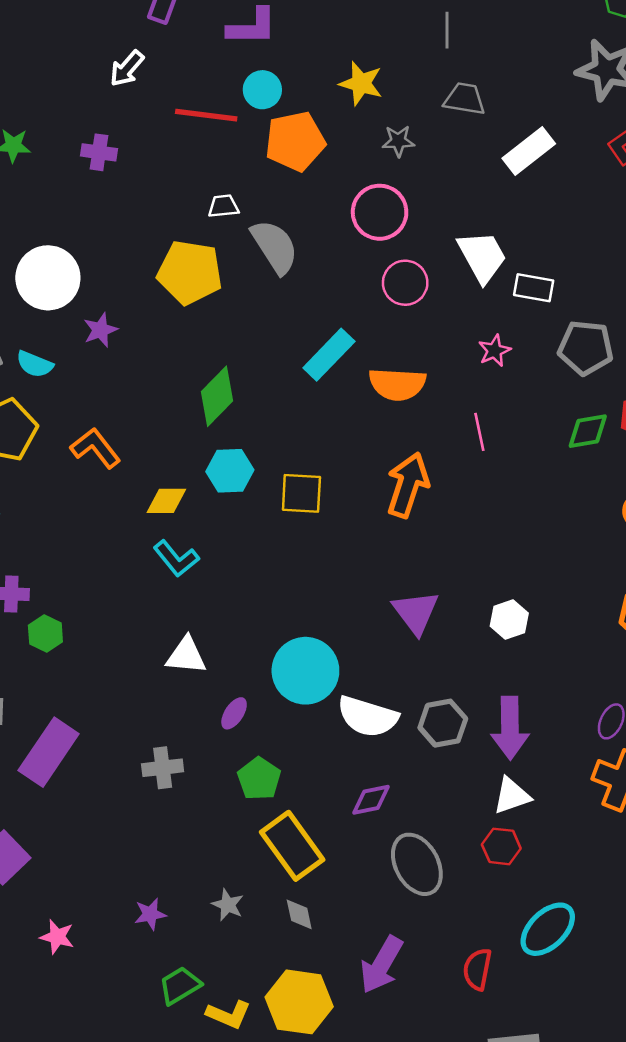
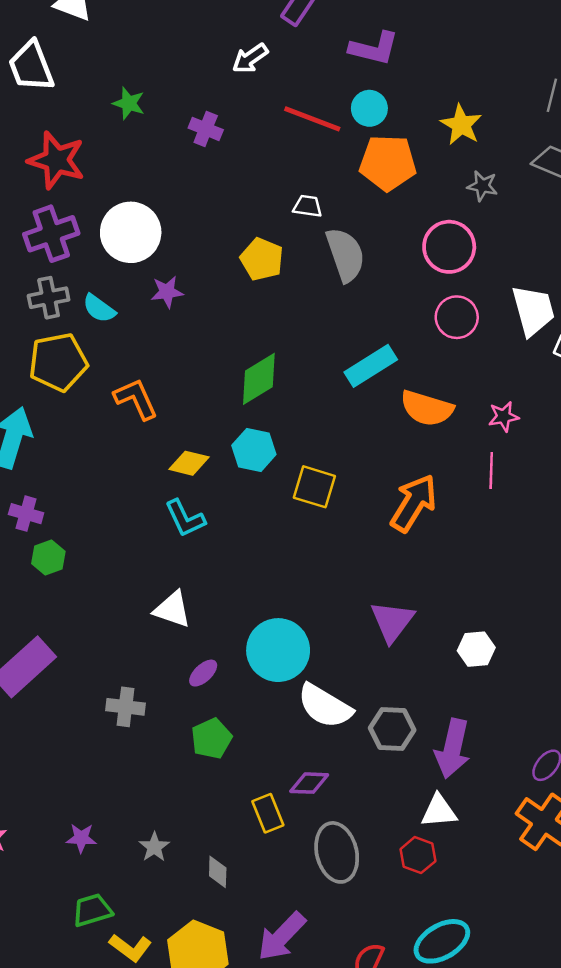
yellow pentagon: (190, 272) -> (262, 259), size x0.7
pink star: (494, 351) -> (504, 417), moved
yellow rectangle: (292, 846) -> (268, 813), moved, size x0.6

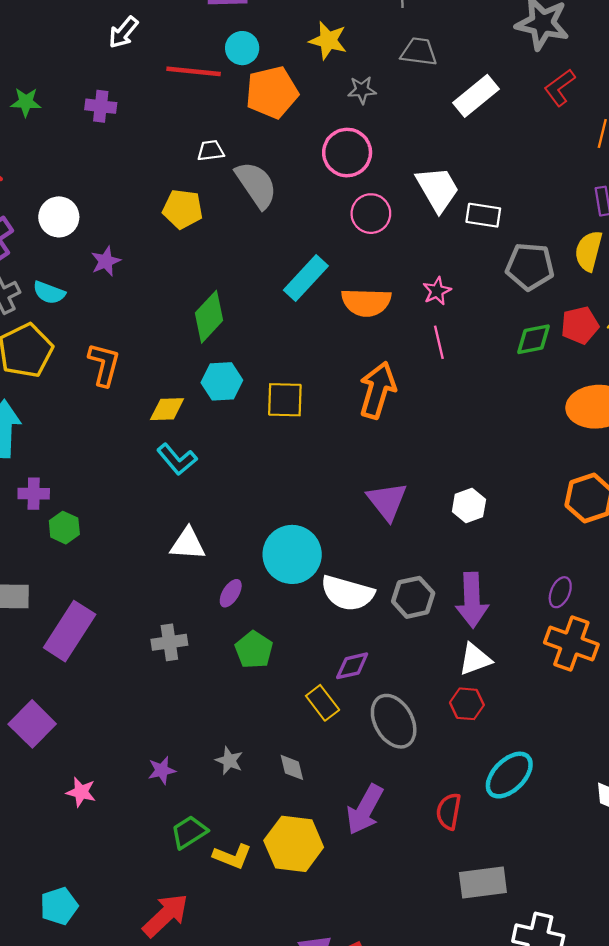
white circle: (131, 232) -> (59, 217), size x0.7
orange L-shape: (136, 399) -> (104, 364), turned 54

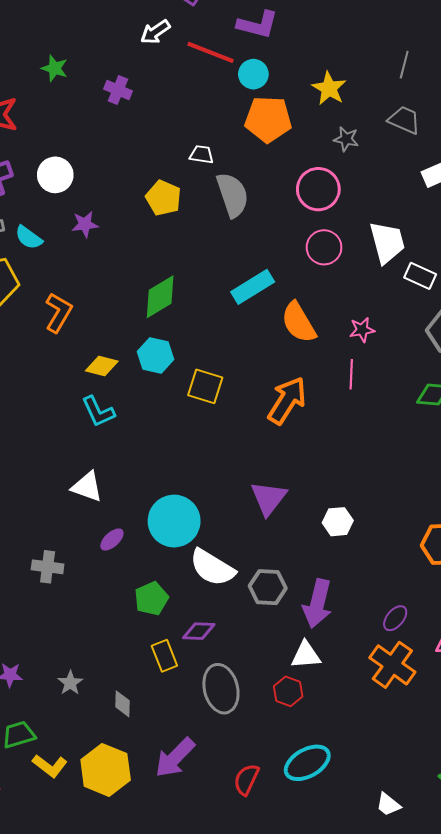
red line: (194, 71) -> (211, 52), moved
orange semicircle: (366, 302) -> (299, 322), turned 42
green pentagon: (254, 650) -> (151, 599), moved

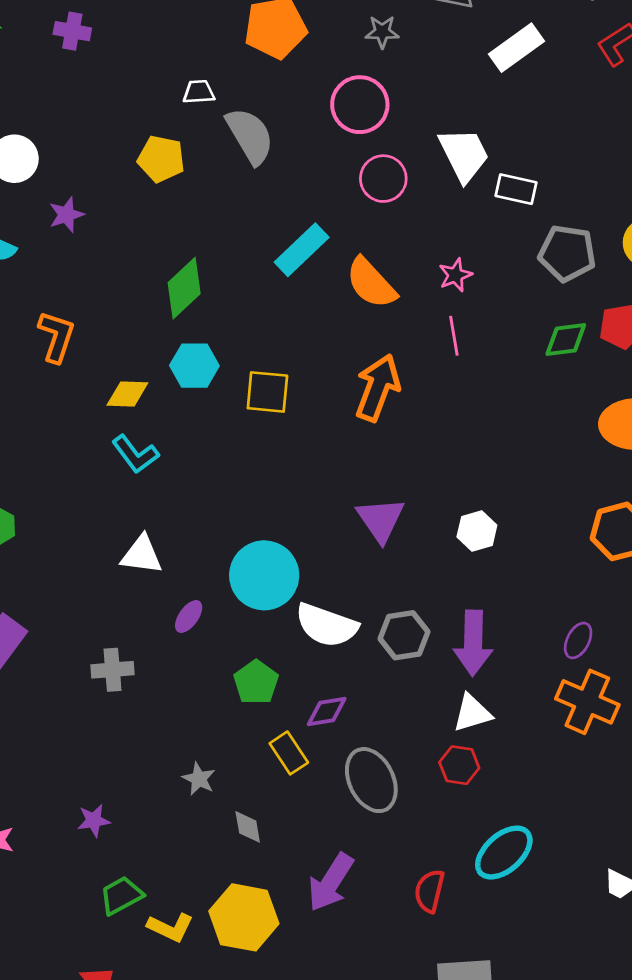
gray star: (70, 683) -> (199, 779), moved

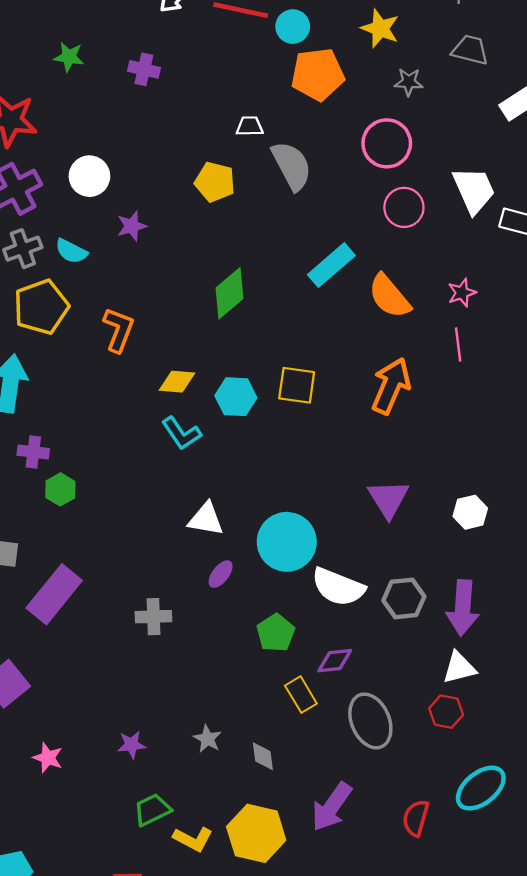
cyan hexagon: (194, 366) -> (236, 397), moved
white triangle: (142, 555) -> (206, 519), moved
gray star: (199, 779) -> (207, 739), moved

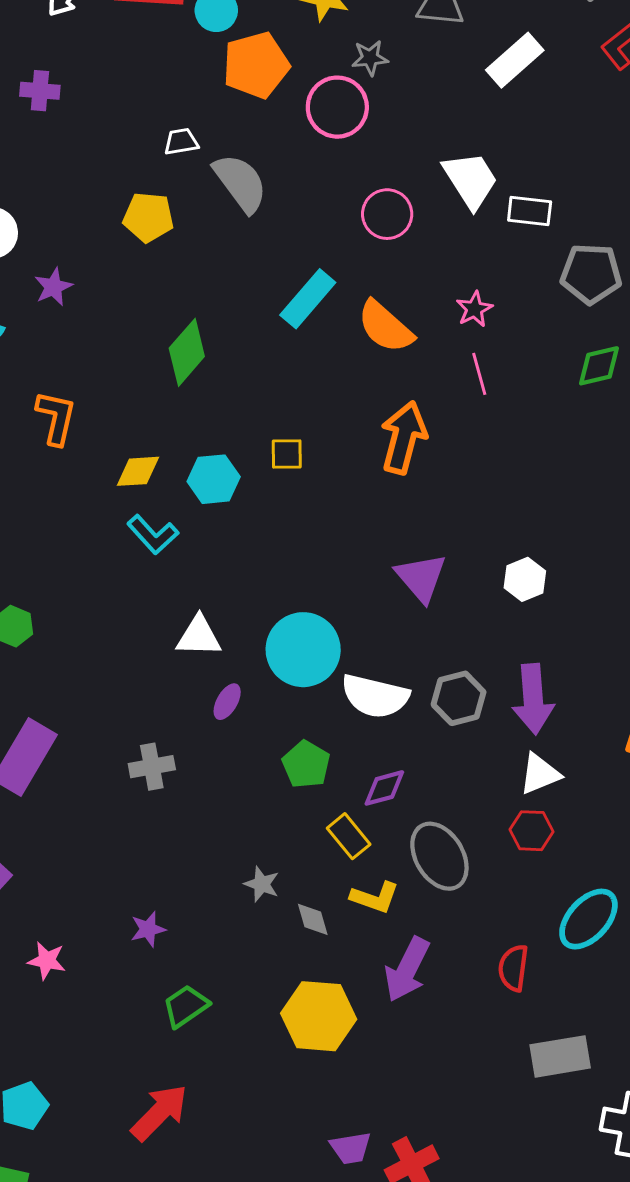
pink circle: (387, 143) -> (337, 107), moved
yellow square: (297, 385) -> (287, 454), size x0.7
gray star: (207, 739) -> (262, 884), moved
yellow L-shape: (193, 839) -> (375, 897), moved

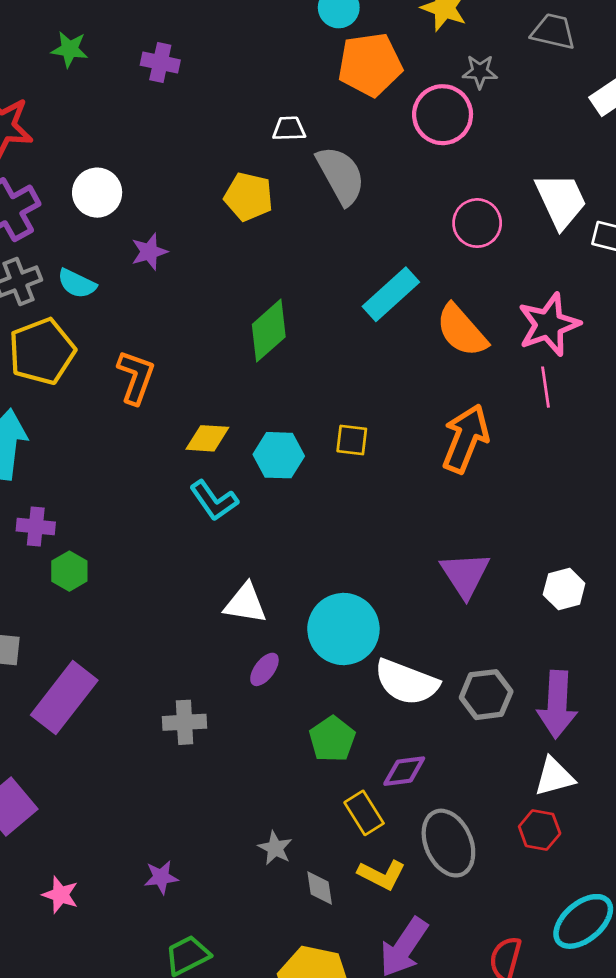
pink star: (474, 309) -> (549, 324), size x1.8

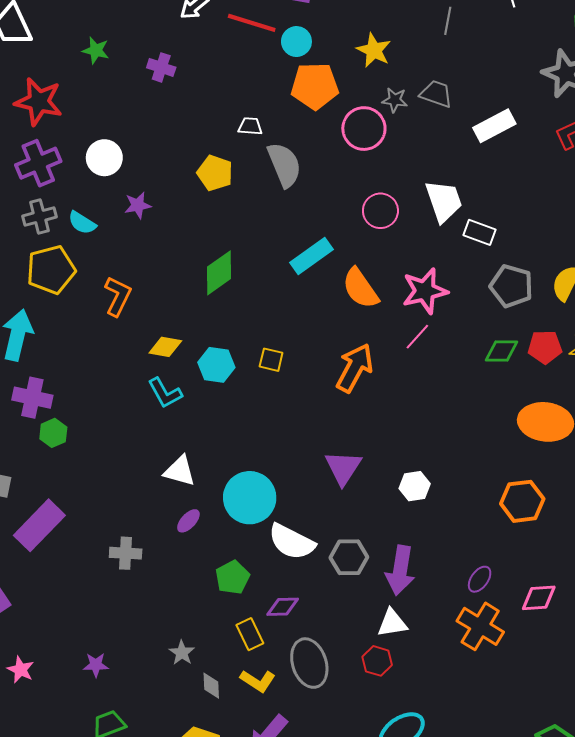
gray trapezoid: (553, 31) -> (436, 94), moved
pink line: (546, 387) -> (417, 337), turned 44
purple cross: (36, 527) -> (32, 398), size x1.4

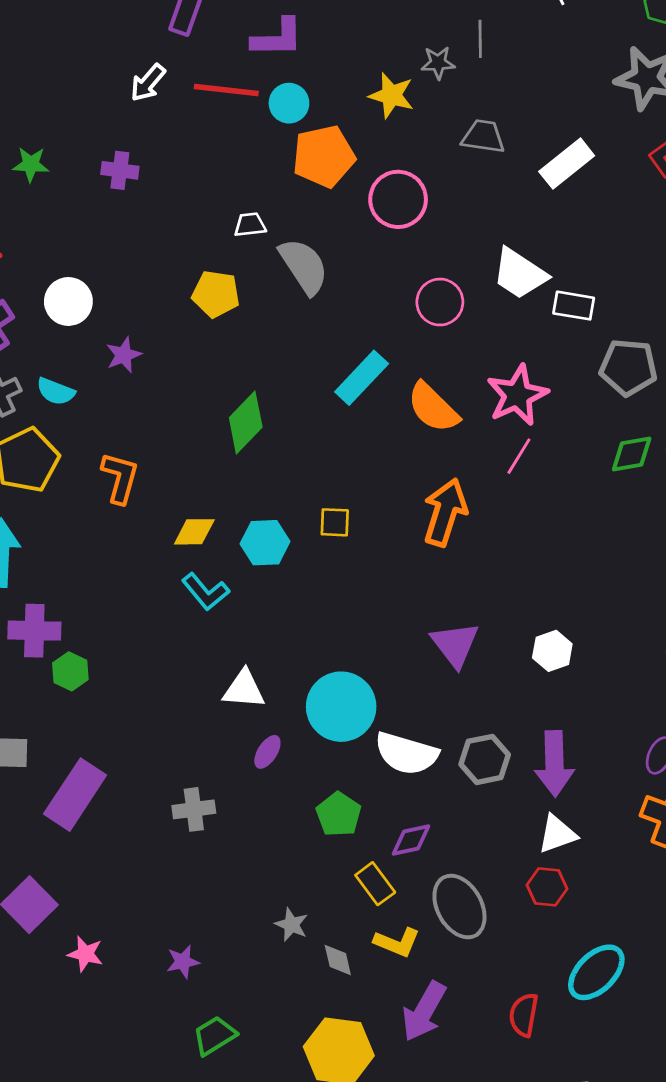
gray star: (395, 100) -> (438, 63), moved
white trapezoid: (444, 201) -> (520, 274), turned 153
pink star: (21, 670) -> (85, 954), moved

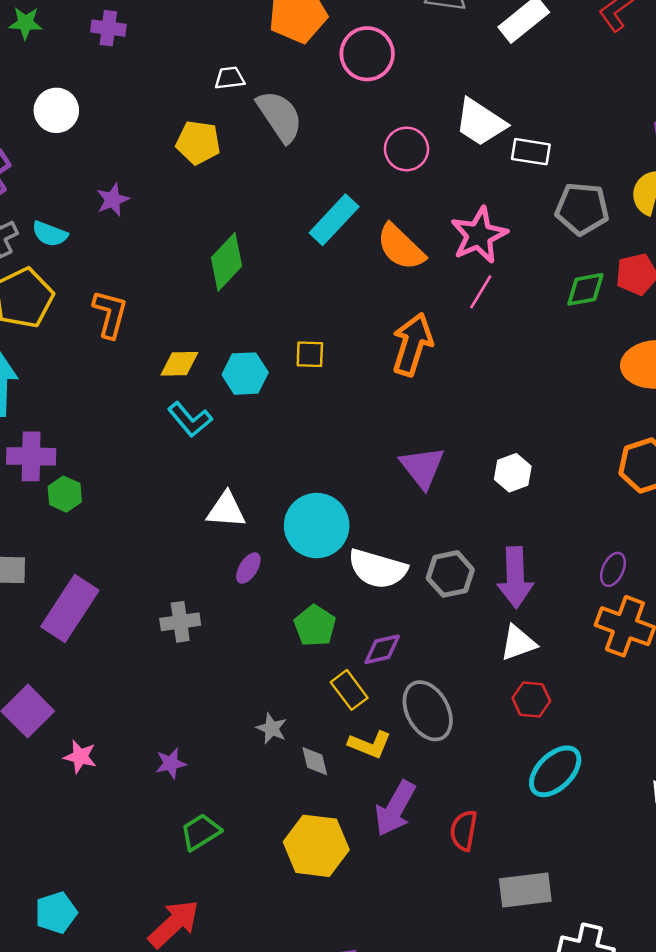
white circle: (68, 301) -> (56, 110), moved
red hexagon: (547, 887) -> (531, 700), moved
red semicircle: (524, 1015) -> (464, 830), moved

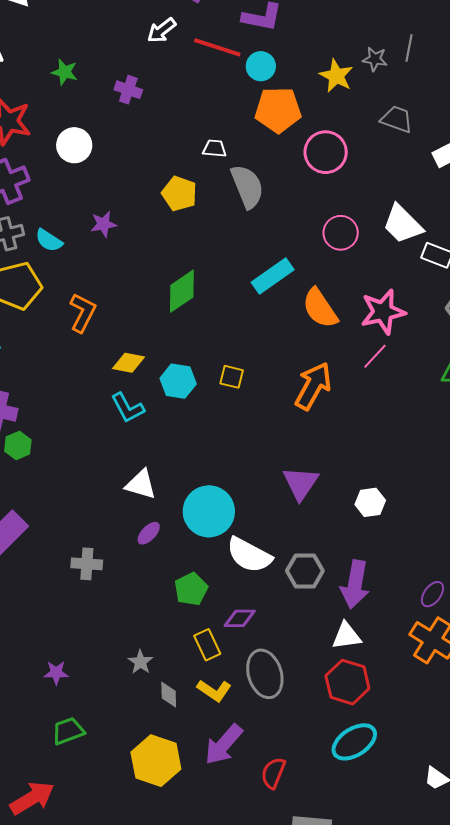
red hexagon: (531, 700) -> (347, 682), size x1.5

